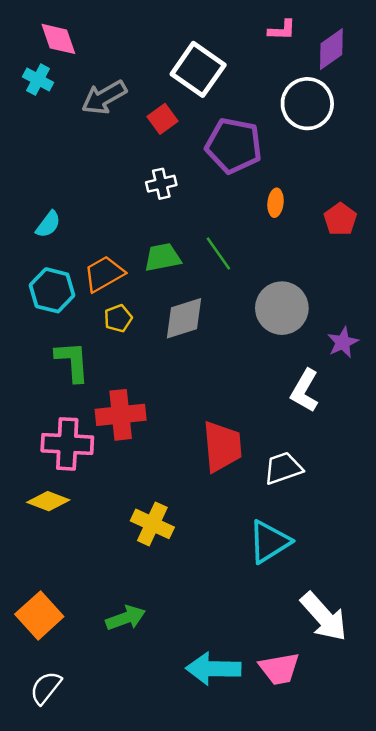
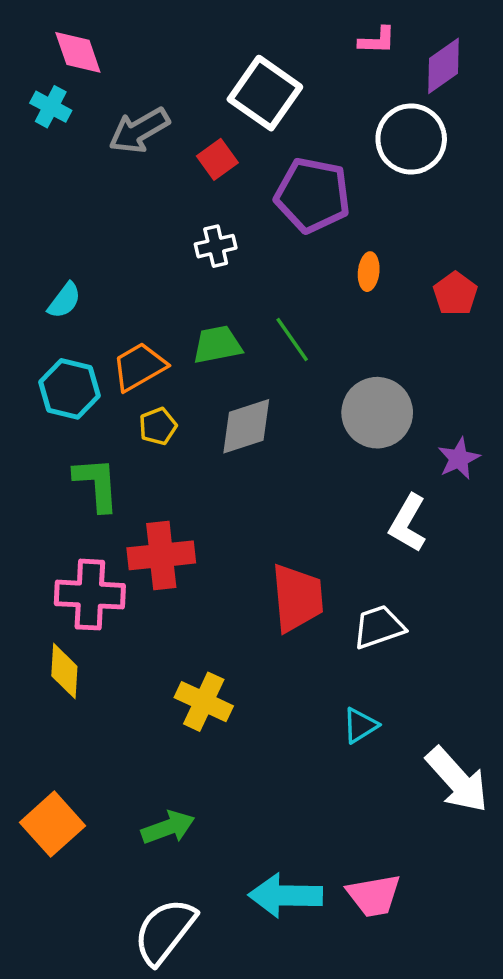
yellow diamond: (48, 501) -> (64, 671), turned 72
cyan triangle: (269, 542) -> (360, 725), size x0.6
white arrow: (324, 617) -> (457, 780), moved
white semicircle: (46, 688) -> (165, 931), moved, size x1.5

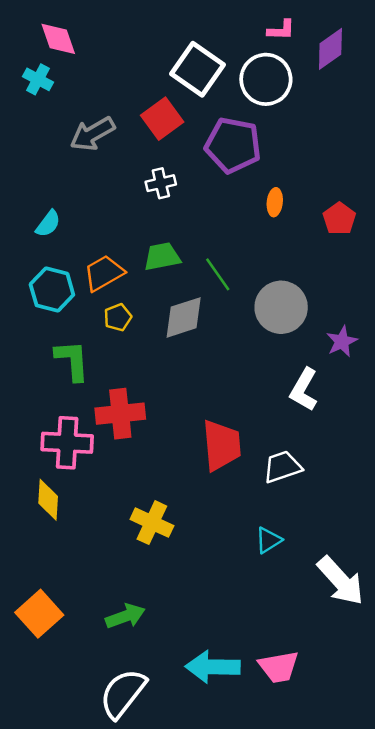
gray arrow: (139, 130) -> (92, 134), moved
white circle: (411, 139) -> (266, 79), moved
red square: (217, 159) -> (162, 119), size x1.4
green line: (292, 340) -> (218, 274), moved

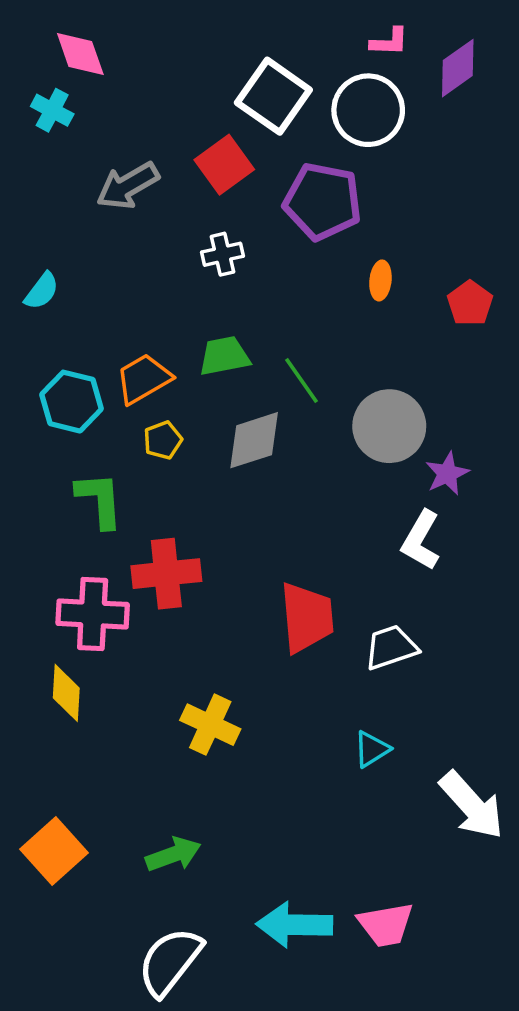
cyan semicircle: (48, 224) -> (42, 291), moved
purple star: (342, 341) -> (447, 474), moved

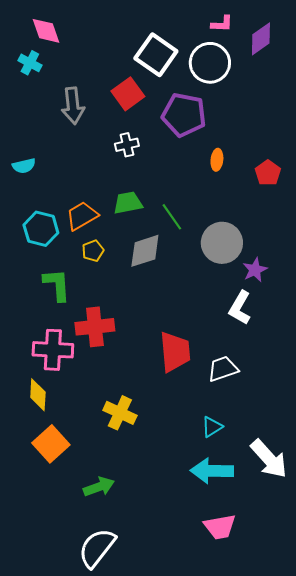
gray arrow: (128, 186) -> (73, 106), turned -66
cyan semicircle: (42, 291) -> (24, 166), turned 40
orange square: (54, 851) -> (51, 444), moved
cyan arrow: (294, 925) -> (212, 471), moved

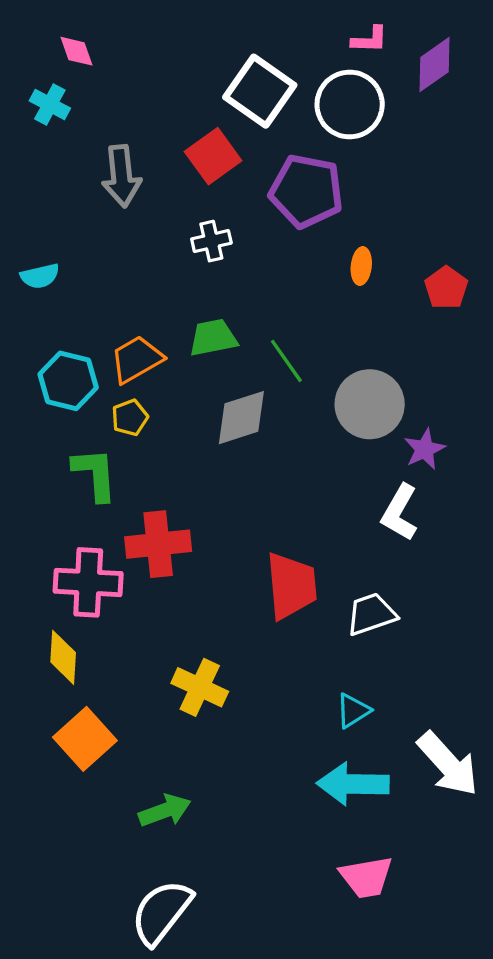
pink diamond: (46, 31) -> (77, 51), size x0.7
yellow pentagon: (93, 251) -> (130, 418), moved

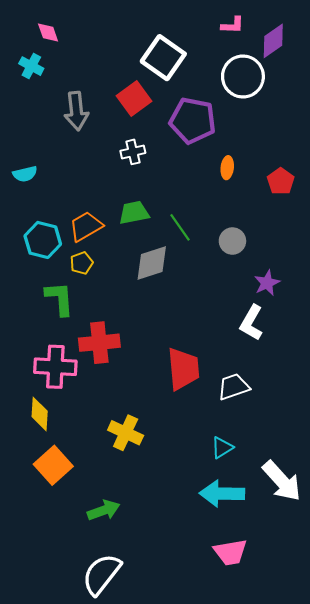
white circle: (350, 104) -> (243, 76), moved
gray circle: (370, 404) -> (232, 241), moved, size x0.6

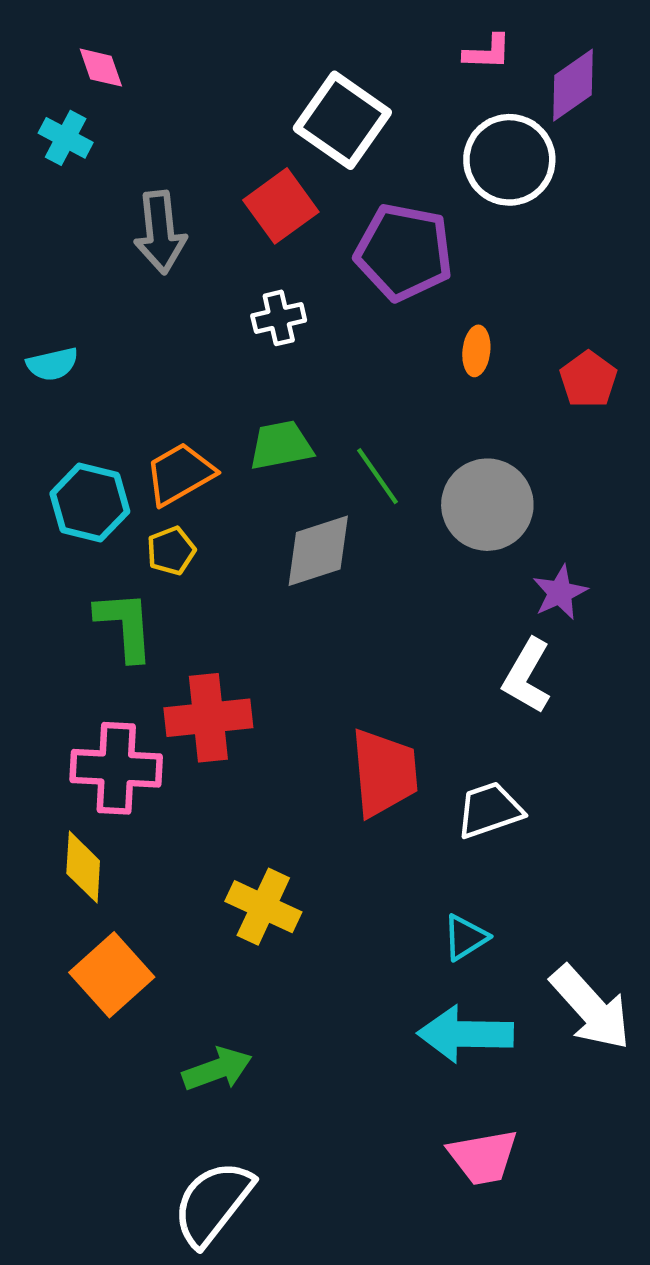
gray circle: (232, 241) -> (487, 505), size x1.6

